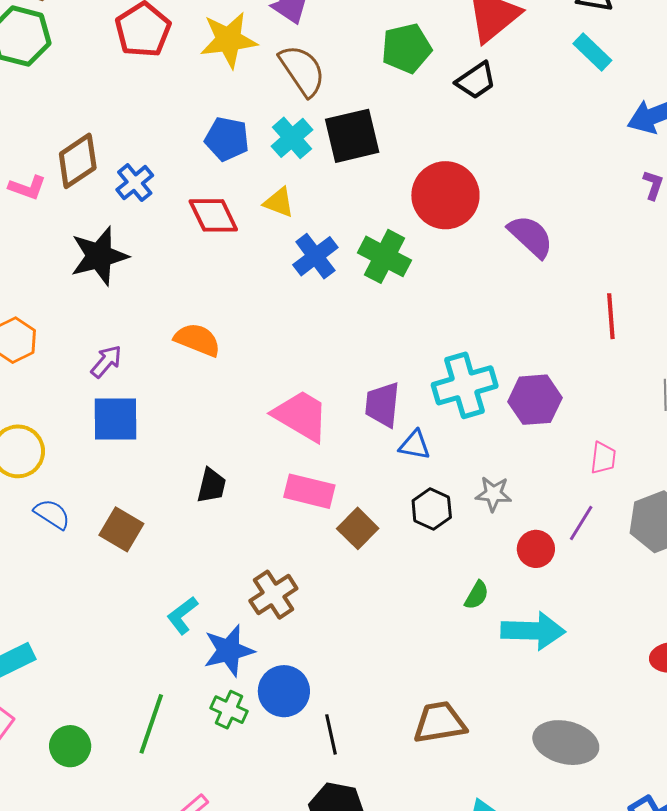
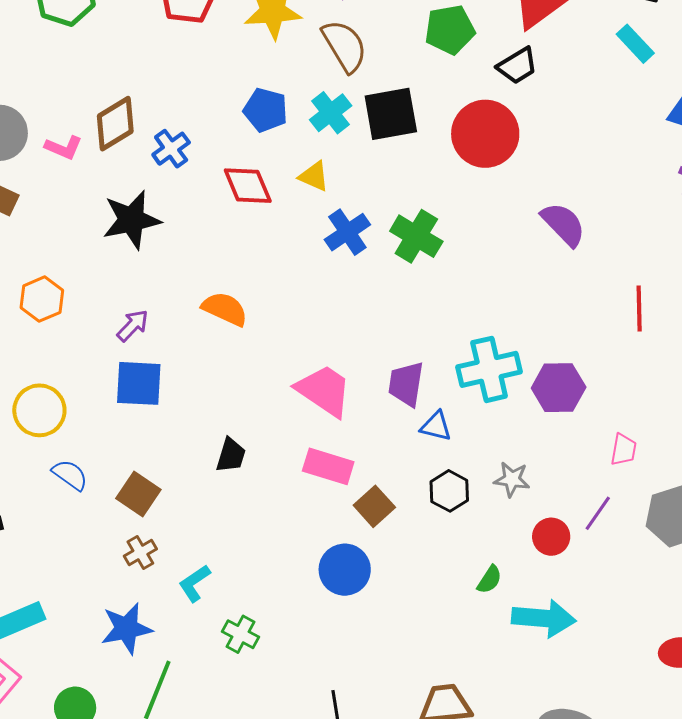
red circle: (445, 195) -> (485, 134), moved
brown cross: (273, 595) -> (140, 553), moved, size x0.7
blue star: (229, 651) -> (126, 628), moved
blue circle: (284, 691) -> (345, 570), moved
green cross: (229, 710) -> (240, 634), moved

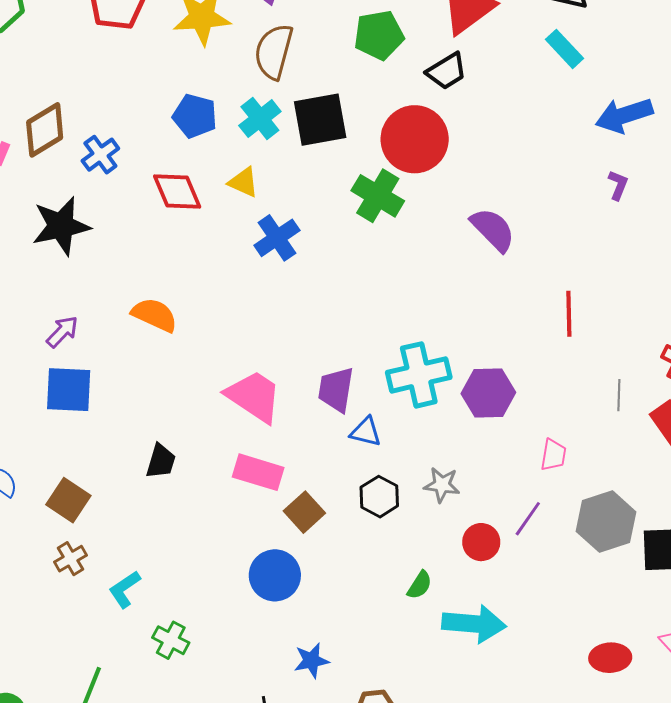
brown semicircle: (345, 46) -> (274, 52), turned -134
green cross: (416, 236) -> (378, 196), moved
blue star: (126, 628) -> (311, 660), moved, size x0.7

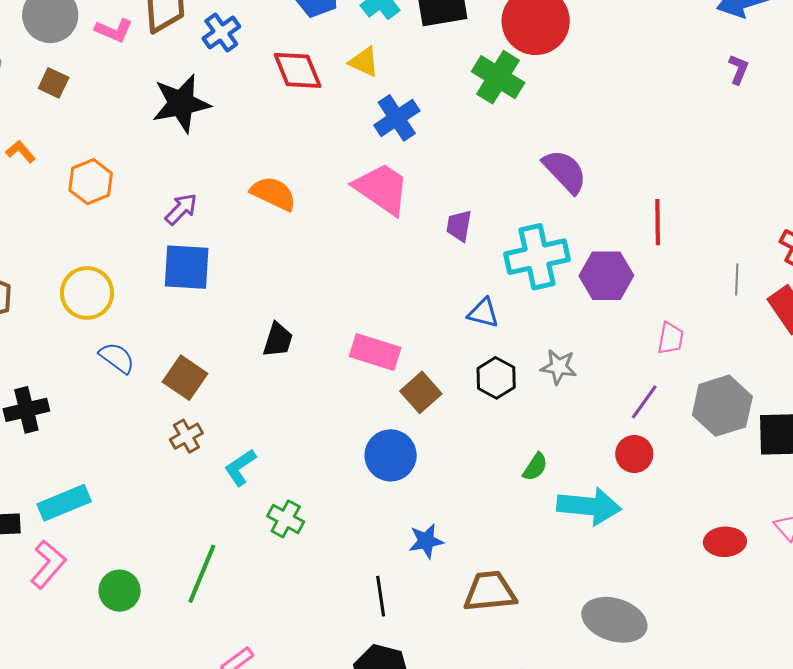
purple semicircle: (493, 230) -> (565, 171), moved
red line: (569, 314) -> (658, 222), moved
purple trapezoid: (336, 390) -> (459, 226), moved, size x0.7
pink trapezoid: (254, 396) -> (382, 189), moved
red circle: (481, 542) -> (634, 454), moved

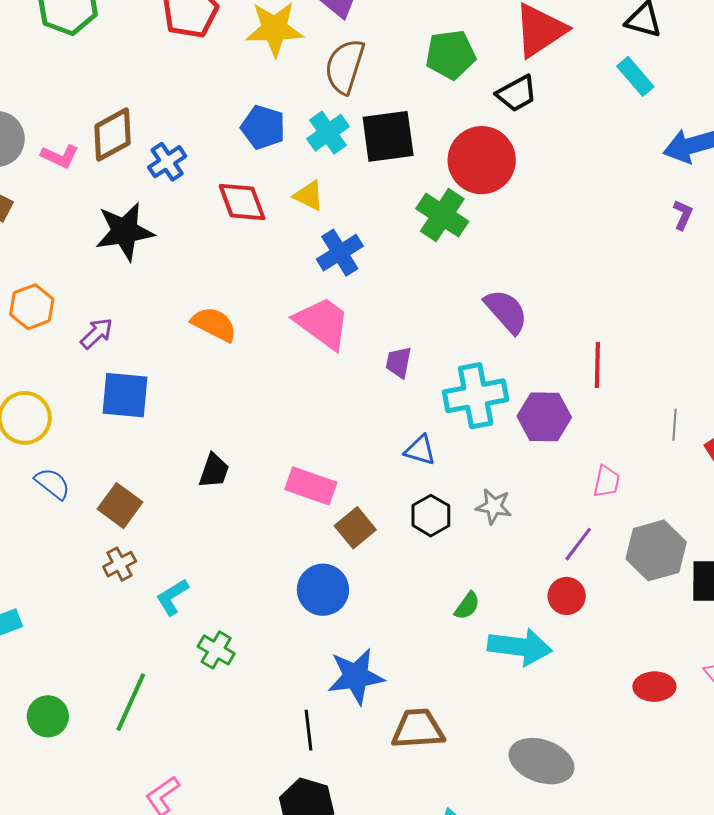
purple arrow: (181, 209) -> (97, 333), moved
blue star: (426, 541) -> (356, 676), size x1.6

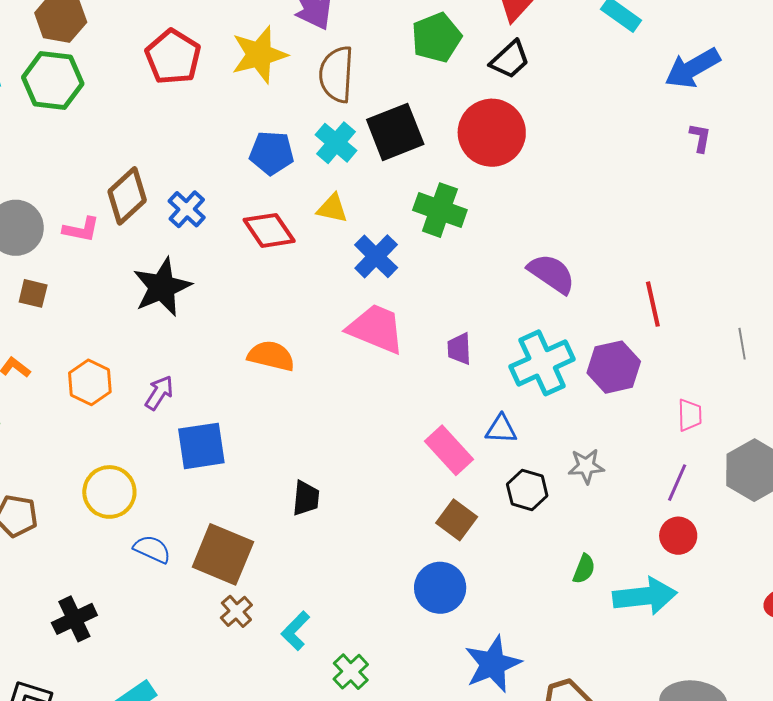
green cross: (442, 215) -> (440, 210), moved
pink rectangle: (311, 486) -> (449, 450), moved, turned 42
brown square: (120, 506) -> (223, 554), size x1.4
green cross: (216, 650) -> (351, 672), turned 30

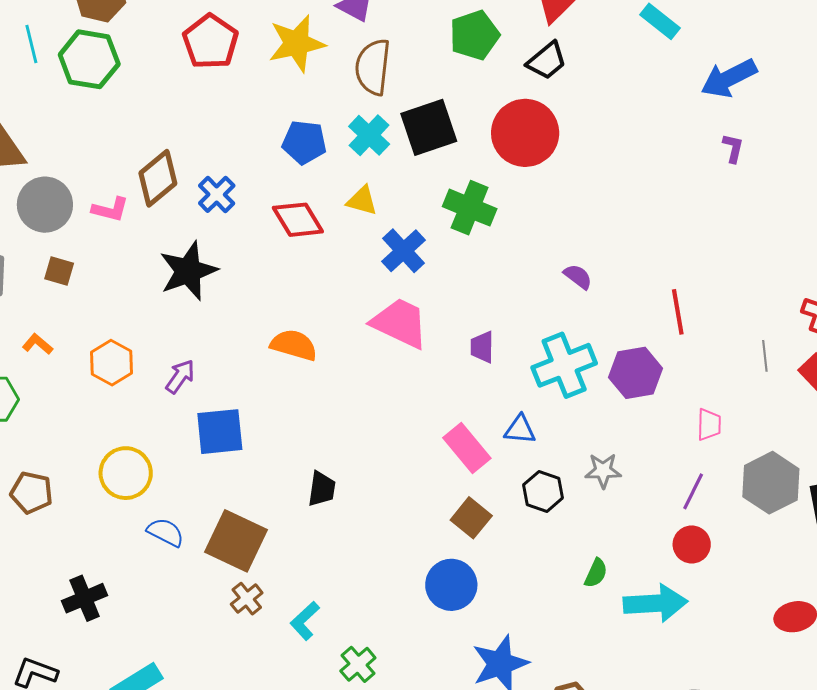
purple semicircle: (552, 274) -> (578, 277), size x0.6

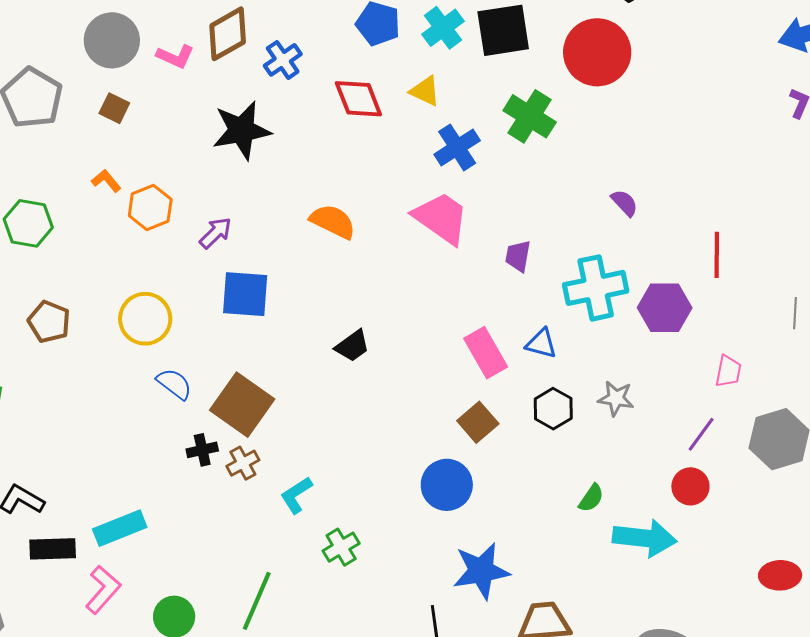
orange L-shape: (38, 344) -> (106, 181), moved
black trapezoid: (322, 489) -> (352, 346), moved, turned 36
black cross: (85, 598) -> (202, 450), moved, size x0.7

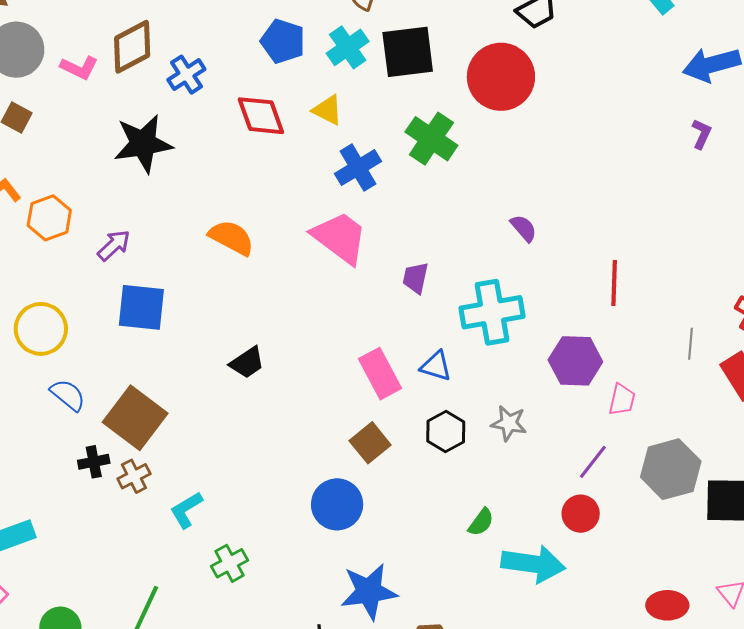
purple hexagon: (665, 308) -> (575, 361), moved

